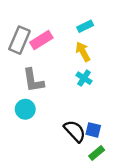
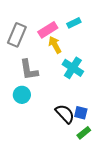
pink rectangle: (41, 40) -> (48, 30), moved
yellow arrow: (83, 52) -> (55, 45), moved
cyan cross: (84, 78) -> (73, 68), size x1.5

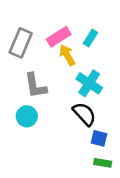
cyan rectangle: (74, 23) -> (90, 38), moved, turned -32
black semicircle: (65, 114) -> (84, 114), moved
green rectangle: (84, 133) -> (103, 163), turned 48

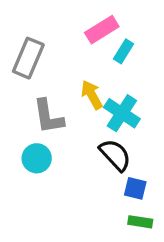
pink rectangle: (59, 37) -> (102, 30), moved
yellow arrow: (67, 55) -> (92, 95), moved

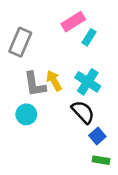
yellow arrow: (92, 95) -> (54, 81), moved
blue square: (135, 188) -> (97, 136), turned 35

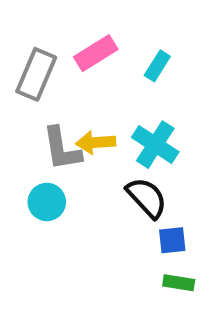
pink rectangle: (73, 22) -> (96, 53), moved
yellow arrow: (54, 81) -> (96, 142), turned -65
blue square: (97, 136) -> (172, 240), turned 35

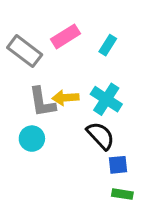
gray rectangle: (36, 74) -> (25, 51), turned -76

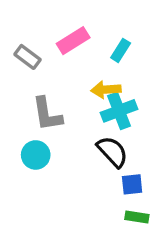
gray rectangle: (25, 51) -> (27, 57), size x0.7
yellow arrow: (65, 98) -> (106, 90), moved
cyan cross: (106, 99) -> (119, 111), turned 36

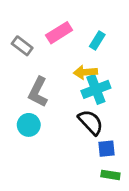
gray L-shape: (47, 114) -> (38, 92), turned 36

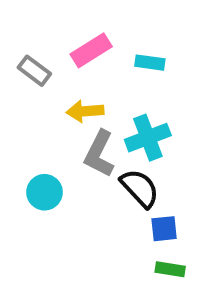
cyan rectangle: (97, 41) -> (150, 63), turned 66
yellow arrow: (85, 72) -> (85, 111), moved
gray L-shape: (38, 92) -> (99, 154), moved

